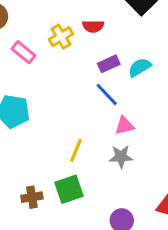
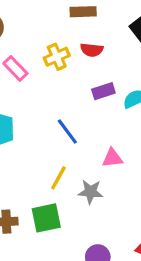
blue line: (107, 95) -> (67, 132), moved
gray star: (121, 157) -> (90, 192), moved

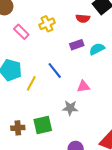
red semicircle: (92, 50) -> (83, 18), moved
yellow line: (58, 178) -> (31, 83), moved

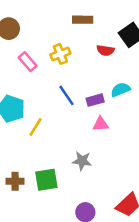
purple rectangle: (77, 45) -> (95, 100), moved
blue line: (55, 71) -> (67, 95), moved
pink triangle: (83, 86) -> (101, 124), moved

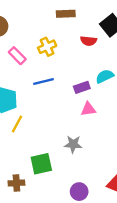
blue line: (67, 95) -> (43, 82), moved, turned -66
yellow line: (36, 127) -> (17, 124), moved
brown cross: (15, 181) -> (16, 183), moved

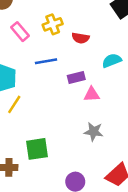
red semicircle: (89, 41) -> (81, 38), moved
purple rectangle: (82, 87) -> (76, 78), moved
gray star: (73, 144) -> (94, 132), moved

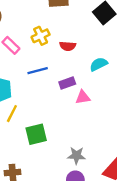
gray star: (94, 132) -> (76, 155), moved
green square: (37, 149) -> (36, 134), moved

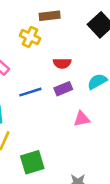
yellow cross: (41, 36) -> (30, 37), moved, turned -36
purple rectangle: (67, 83) -> (63, 89), moved

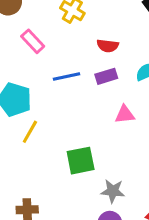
green square: (32, 162) -> (81, 161), moved

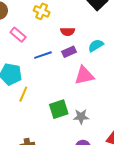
pink triangle: (125, 114) -> (84, 75), size x1.5
gray star: (113, 191) -> (81, 117), moved

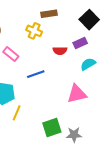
purple rectangle: (69, 52) -> (80, 43), moved

